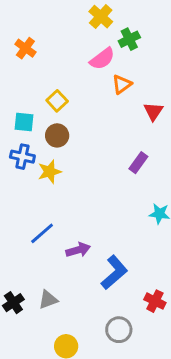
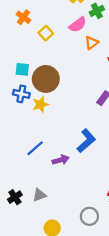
yellow square: (57, 101) -> (46, 33), moved
brown circle: (57, 135) -> (46, 79), size x1.6
blue L-shape: (114, 272) -> (86, 141), moved

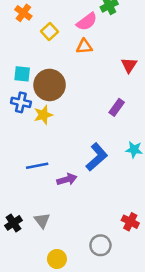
orange triangle: (92, 43) -> (84, 46), moved, turned 32
blue line: (35, 148) -> (37, 166), turned 30
gray triangle: (39, 195) -> (42, 220), turned -48

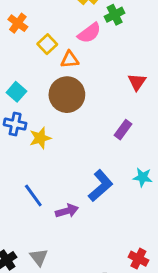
orange triangle: (84, 46) -> (70, 60), moved
cyan square: (22, 74) -> (16, 92), turned 35
brown circle: (50, 85) -> (67, 95), moved
blue line: (37, 166) -> (33, 196), turned 65

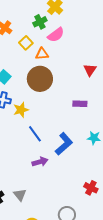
green cross: (115, 15) -> (40, 22), moved
purple rectangle: (123, 130) -> (80, 104), turned 56
blue line: (33, 196) -> (35, 134), moved
red cross: (138, 259) -> (91, 188), moved

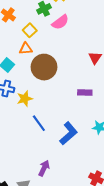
orange triangle: (42, 54) -> (26, 49), moved
purple arrow: (40, 162) -> (44, 168), moved, turned -49

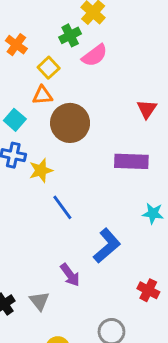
purple rectangle: (85, 93) -> (131, 161), size x1.5
blue L-shape: (69, 133) -> (107, 246), moved
purple arrow: (44, 168) -> (70, 275), turned 119

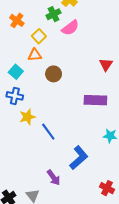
brown circle: (70, 123) -> (54, 74), size x0.6
yellow star: (41, 171) -> (27, 117), moved

